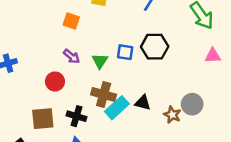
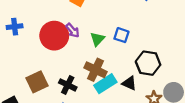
black hexagon: (155, 47) -> (148, 63), moved
red circle: (55, 82) -> (54, 36), moved, size x1.6
brown square: (43, 119) -> (37, 82), turned -30

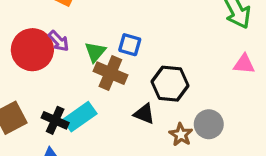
brown cross: (95, 70) -> (110, 73), moved
cyan rectangle: (105, 84) -> (80, 117), moved

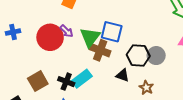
blue square: (130, 45) -> (112, 32), size x1.5
green triangle: (95, 52) -> (90, 37), size x1.5
gray circle: (209, 124) -> (156, 56), moved

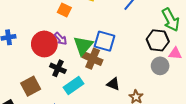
black hexagon: (138, 55) -> (158, 40), moved
gray circle: (156, 56) -> (160, 66), moved
black cross: (66, 82) -> (58, 68), moved

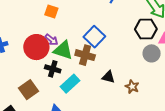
blue square: (105, 41) -> (94, 37), turned 35
green triangle: (83, 45) -> (63, 50), moved, turned -45

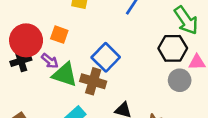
orange square: (51, 11) -> (59, 35), moved
red circle: (36, 47) -> (26, 40), moved
black cross: (53, 69) -> (21, 61), moved, turned -35

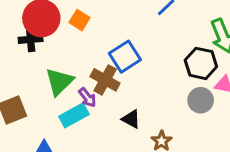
purple arrow: (50, 61) -> (87, 97), moved
green triangle: (65, 75) -> (59, 82), moved, turned 44

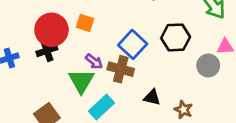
black hexagon: (201, 63) -> (176, 37), moved
purple arrow: (87, 97) -> (94, 61), moved

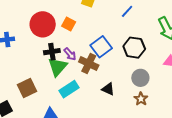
black cross: (47, 51) -> (52, 52), moved
gray circle: (208, 65) -> (140, 78), moved
brown star: (183, 110) -> (141, 99), moved

